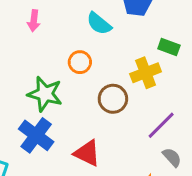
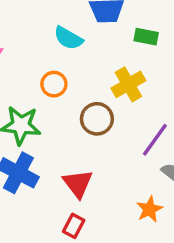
green rectangle: (169, 47) -> (146, 37), moved
red triangle: (87, 153) -> (78, 184), turned 36

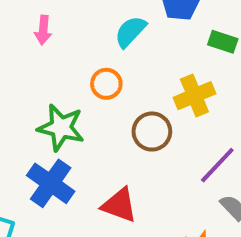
cyan semicircle: (68, 38) -> (130, 32), turned 96
red triangle: (78, 184) -> (119, 205), turned -40

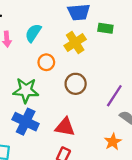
cyan semicircle: (130, 32) -> (33, 33), moved
yellow cross: (194, 96) -> (75, 43), moved

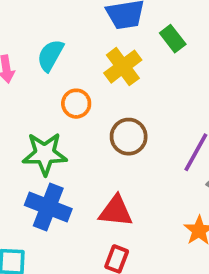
green rectangle: (105, 28) -> (173, 39), turned 48

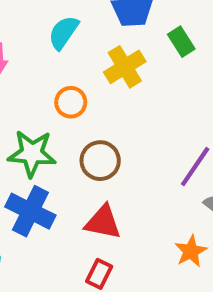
cyan semicircle: (50, 55) -> (63, 33), moved
brown circle: (129, 137) -> (100, 161), moved

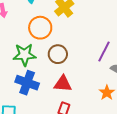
orange circle: (71, 102) -> (40, 28), size x1.5

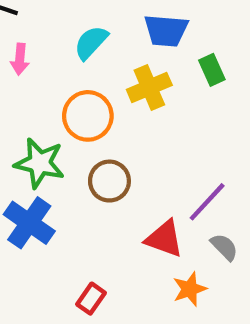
red triangle: (63, 84) -> (164, 239), moved

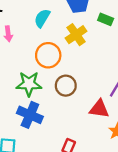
green rectangle: (212, 70) -> (106, 19), turned -32

